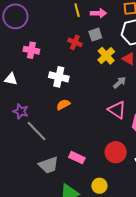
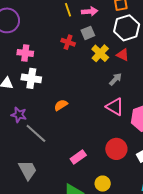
white cross: (59, 77) -> (31, 78), moved
pink rectangle: (77, 158) -> (78, 157), turned -56
gray trapezoid: (48, 165) -> (28, 170), moved, turned -95

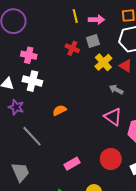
gray arrow: (115, 79) -> (116, 89), turned -112
purple star: (19, 115) -> (16, 107), moved

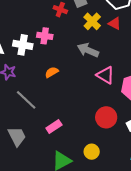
pink cross: (29, 55) -> (45, 36), moved
gray arrow: (116, 89) -> (88, 50), moved, size x1.5
pink rectangle: (72, 164) -> (54, 126), moved

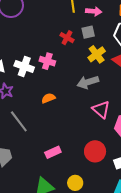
gray arrow: (88, 50) -> (88, 82), turned -50
pink rectangle: (54, 126) -> (53, 152), moved

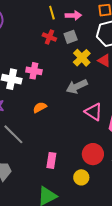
red cross: (67, 38) -> (49, 37), moved
pink rectangle: (53, 152) -> (51, 160), turned -49
yellow circle: (75, 183) -> (81, 177), moved

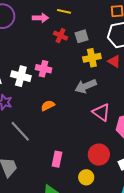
yellow line: (52, 13) -> (64, 11), turned -64
pink arrow: (73, 15) -> (40, 18), moved
yellow cross: (82, 58) -> (92, 58), turned 30

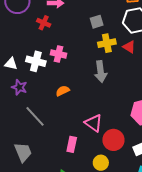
red cross: (61, 36) -> (44, 23), moved
gray arrow: (86, 86) -> (101, 72), turned -75
pink triangle: (101, 112) -> (93, 123), moved

